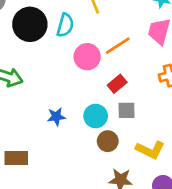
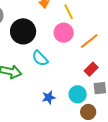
cyan semicircle: (65, 25) -> (40, 58), moved, turned 126
pink circle: (87, 57) -> (64, 33), moved

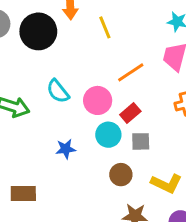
black circle: (23, 31) -> (38, 31), moved
pink circle: (64, 33) -> (98, 100), moved
cyan circle: (78, 94) -> (108, 135), moved

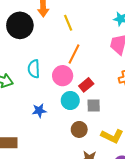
orange line: (131, 72) -> (74, 54), moved, turned -30
cyan semicircle: (58, 91) -> (34, 69), turned 36

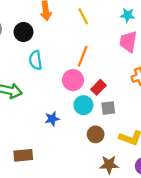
yellow line: (68, 23) -> (83, 16), moved
black circle: (20, 25) -> (23, 32), size x0.7
cyan semicircle: (34, 69) -> (35, 60), moved

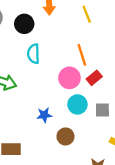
orange line: (83, 56) -> (82, 55), turned -45
red rectangle: (98, 87) -> (94, 78), moved
brown circle: (96, 134) -> (65, 136), moved

